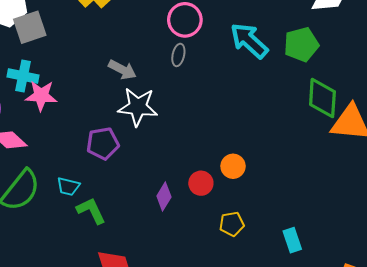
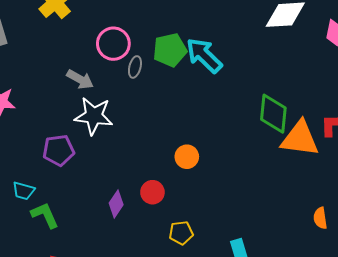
pink circle: (185, 20) -> (113, 44), moved
green pentagon: (301, 45) -> (170, 50), moved
orange circle: (233, 166) -> (187, 157), moved

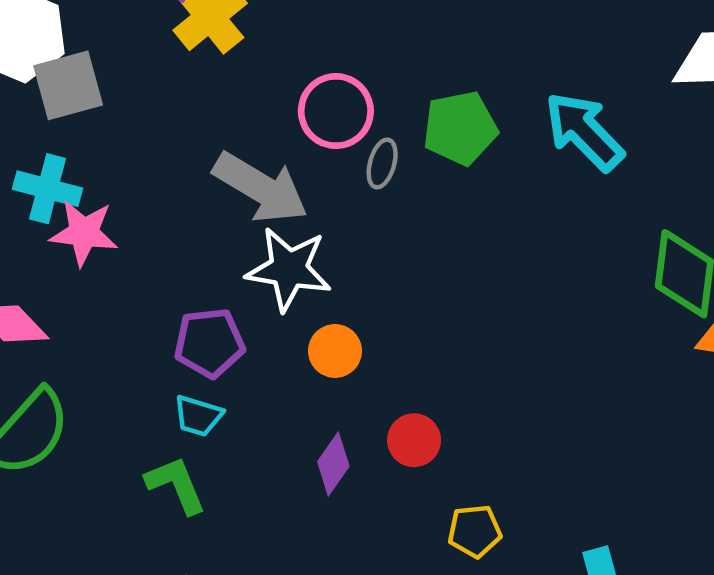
cyan arrow: (204, 55) -> (584, 131), moved
gray arrow: (80, 79) -> (261, 188), size x1.6
orange circle: (187, 157) -> (335, 351), moved
cyan trapezoid: (24, 191) -> (198, 416), moved

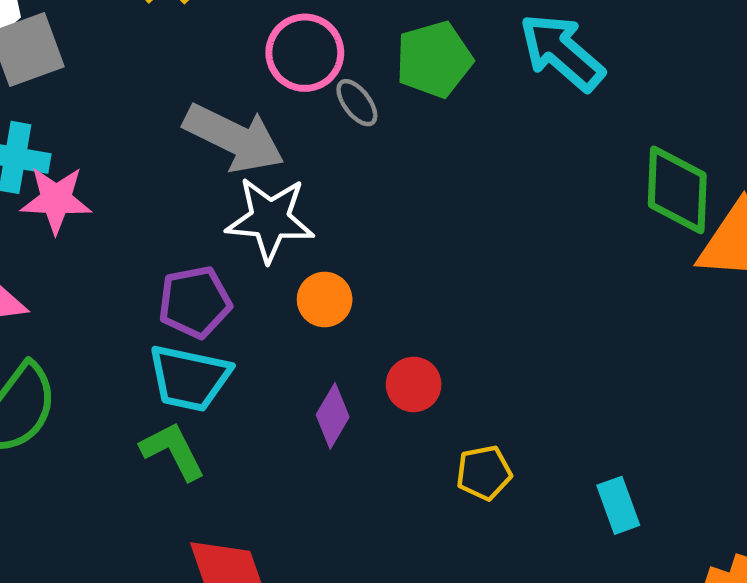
gray ellipse: (382, 163) -> (357, 103), turned -48
cyan trapezoid: (198, 416) -> (189, 378), size x1.6

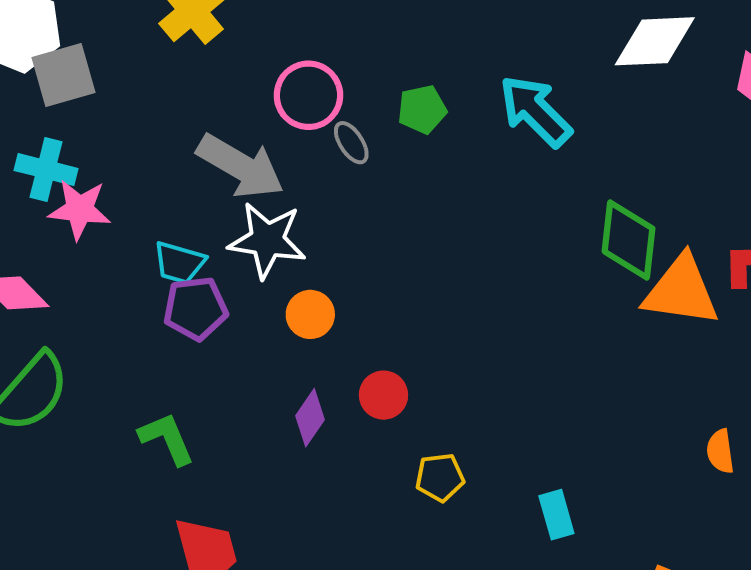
green pentagon: (434, 59) -> (422, 109), size x0.7
cyan trapezoid: (189, 378) -> (179, 263), moved, size x0.7

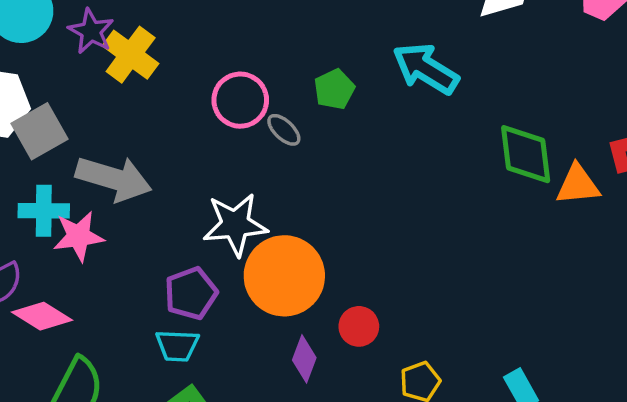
gray arrow: (241, 166) -> (114, 179), moved
cyan trapezoid: (179, 263) -> (177, 346), moved
orange triangle: (681, 291) -> (578, 185), size x0.7
orange circle: (310, 314) -> (284, 276), size x2.0

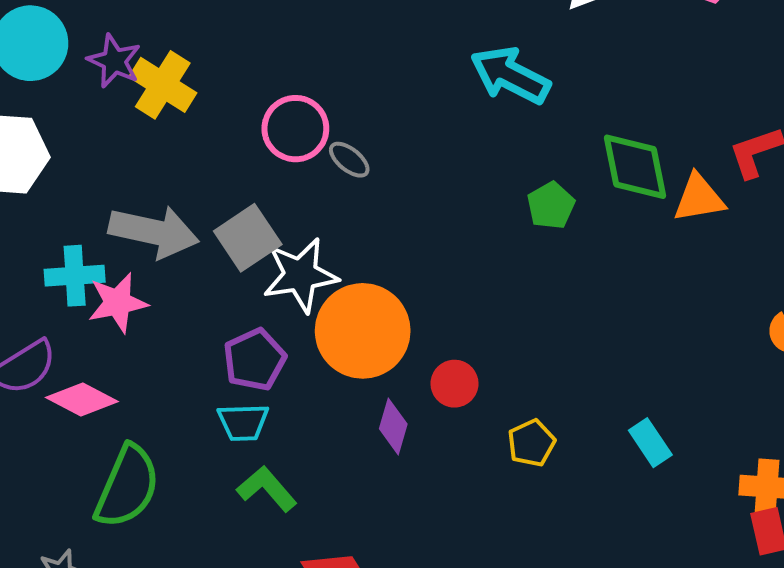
green pentagon: (334, 89) -> (551, 206), moved
gray square: (40, 131) -> (248, 238), moved

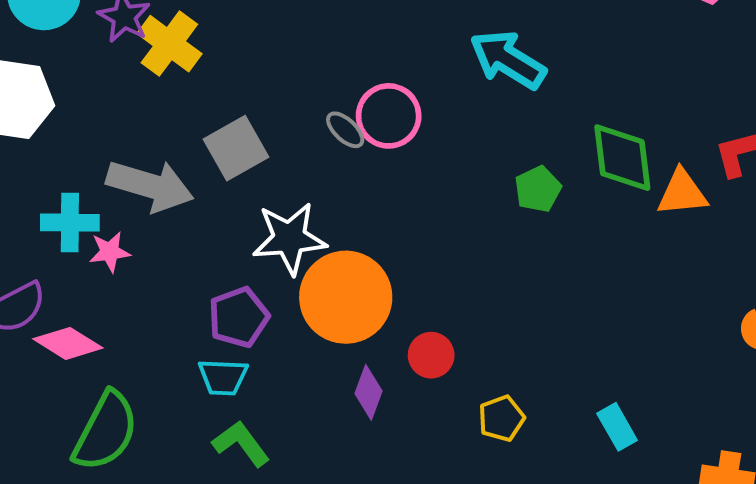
pink circle: (295, 129) -> (389, 116), moved
gray square: (248, 238) -> (236, 148), moved
pink star: (118, 303) -> (110, 252), size x0.7

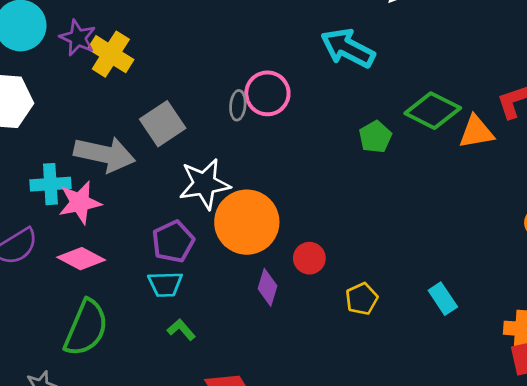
gray ellipse: (345, 130) -> (238, 105), turned 56
green diamond: (622, 158) -> (433, 111), turned -52
pink star: (110, 252) -> (80, 202), size x1.5
pink diamond: (68, 343) -> (81, 259), moved
green L-shape: (241, 444) -> (181, 330), size x0.7

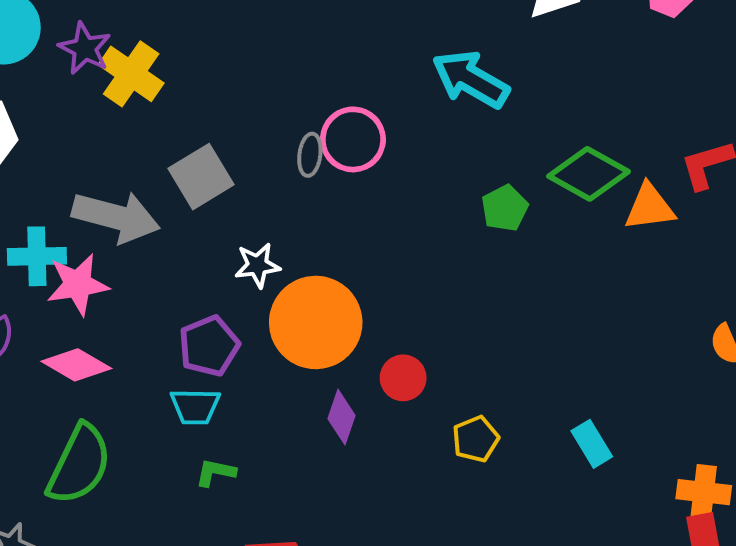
white star: (205, 184) -> (257, 265), size x0.6
green L-shape: (181, 330) -> (215, 472), turned -40

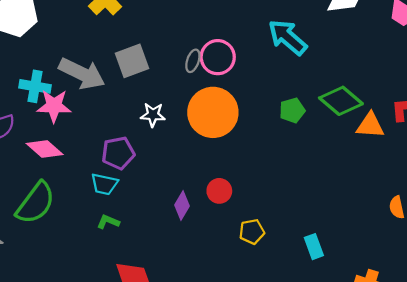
orange circle: (316, 322) -> (213, 112), moved

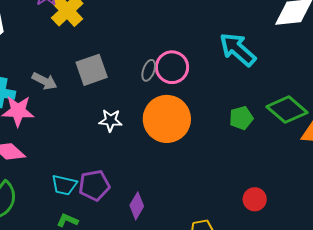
gray arrow: (82, 74) -> (44, 81), size x0.6
purple pentagon: (118, 153) -> (94, 185), moved
red circle: (219, 191) -> (255, 199), moved

